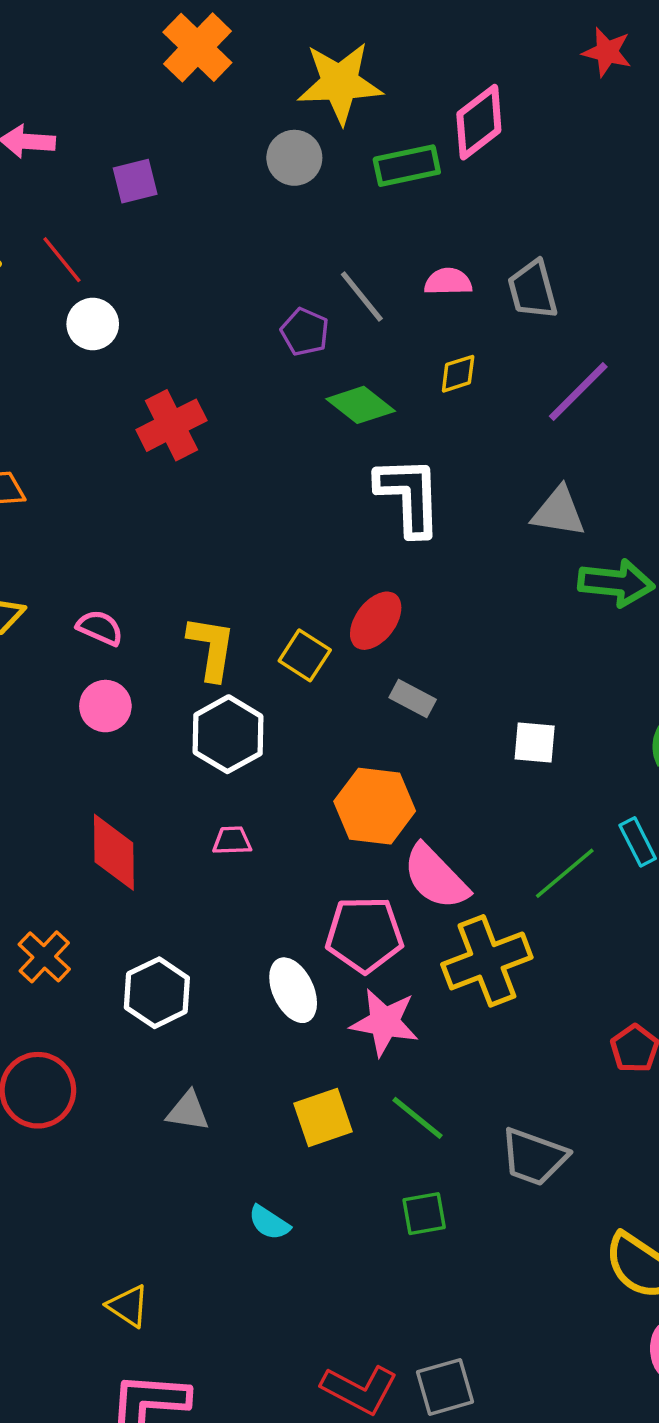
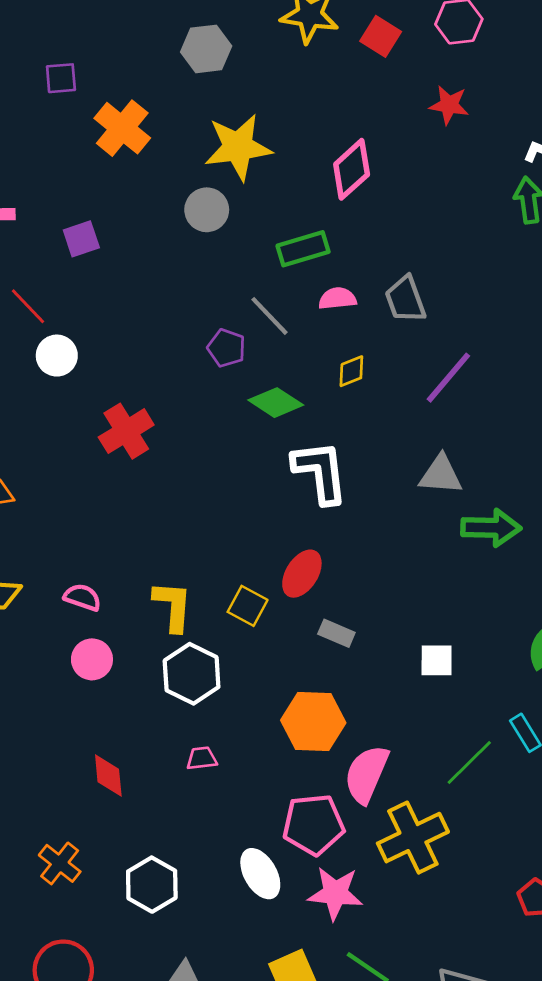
green rectangle: (407, 166) -> (303, 249), moved
red diamond: (114, 852) -> (108, 775), size x0.7
pink semicircle: (436, 877) -> (366, 774), turned 72

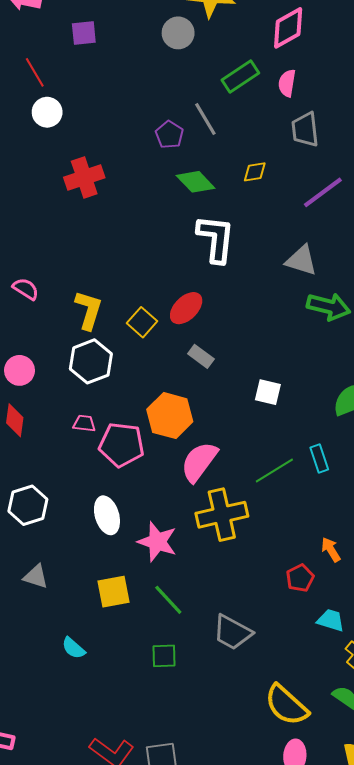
green rectangle: (303, 249) -> (240, 77), turned -30
pink semicircle: (337, 298) -> (287, 83), moved, turned -88
pink circle: (92, 659) -> (20, 370), moved
pink pentagon: (313, 825) -> (122, 445), moved

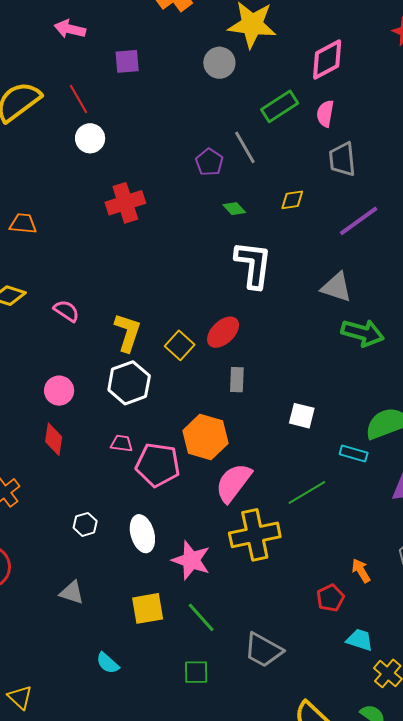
green diamond: (196, 182) -> (234, 209), size x0.6
gray rectangle: (201, 356) -> (237, 380), turned 55
cyan rectangle: (319, 459) -> (354, 453), moved, turned -56
white hexagon: (28, 505) -> (85, 524), moved, size x0.6

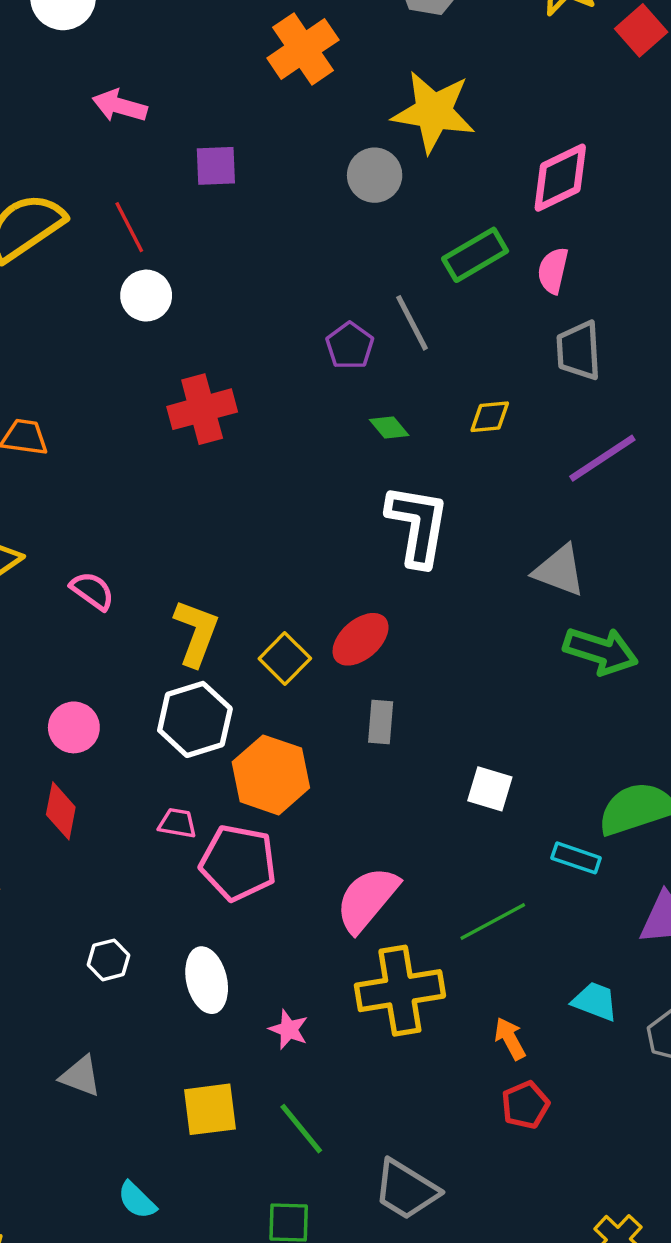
orange hexagon: (205, 437) -> (271, 775), moved
pink star: (191, 560) -> (289, 1029), size x0.6
orange arrow: (361, 571) -> (510, 1039), moved
cyan trapezoid: (360, 640) -> (595, 1001), moved

